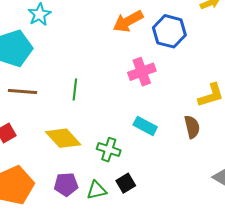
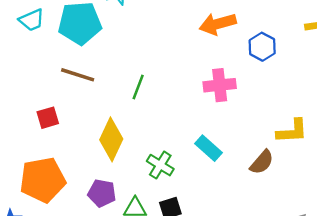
blue hexagon: (169, 31) -> (262, 47), size x0.7
brown semicircle: (192, 127) -> (262, 162), turned 40
yellow diamond: (63, 138) -> (111, 139), turned 54

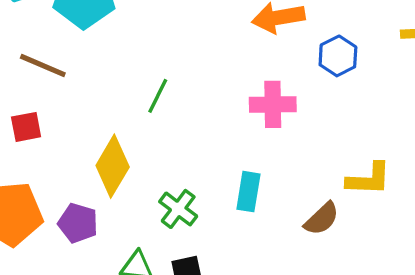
brown line: (78, 75) -> (43, 65), moved
cyan rectangle: (208, 148) -> (248, 192), turned 52
purple pentagon: (102, 193) -> (78, 223), moved

